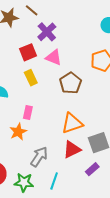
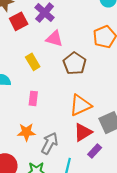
red square: (28, 52) -> (19, 21), moved
orange star: (18, 132) -> (26, 132), moved, turned 30
purple rectangle: (92, 169) -> (95, 151), moved

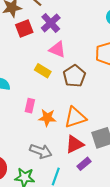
yellow rectangle: (33, 62) -> (43, 71), moved, turned -35
orange star: (26, 132) -> (47, 118), moved
gray arrow: (50, 143) -> (41, 151), turned 75

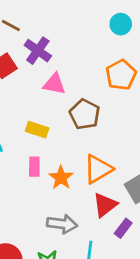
yellow rectangle: (43, 71) -> (37, 130), moved
orange star: (47, 118) -> (61, 178), turned -30

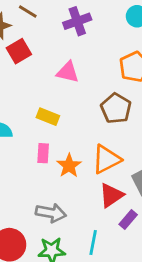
purple cross: (38, 51) -> (77, 21), moved, turned 32
brown pentagon: (85, 114) -> (116, 108), moved
gray arrow: (62, 224) -> (51, 213), moved

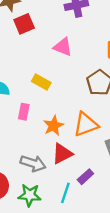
pink rectangle: (43, 153) -> (24, 112), moved
red triangle: (111, 195) -> (62, 154), moved
purple rectangle: (128, 219) -> (85, 177), moved

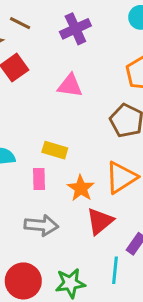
yellow rectangle: (41, 82) -> (55, 150), moved
gray arrow: (33, 163) -> (41, 225), moved

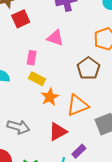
pink rectangle: (39, 179) -> (32, 58), moved
orange star: (81, 188) -> (50, 97), moved

